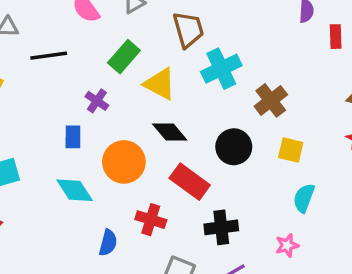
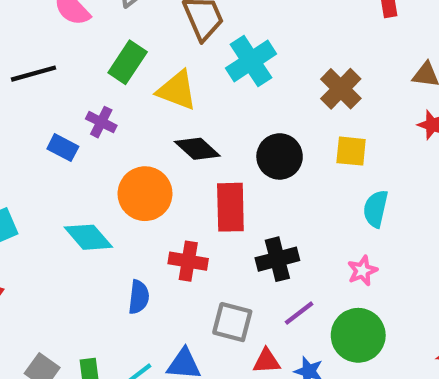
brown cross: (271, 100) -> (341, 89), moved
blue rectangle: (73, 137) -> (63, 148), moved, turned -55
red rectangle: (190, 182) -> (230, 207), turned 60

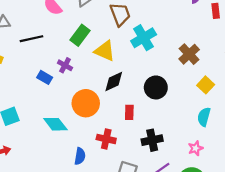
black diamond: (197, 149) -> (114, 81), turned -70
yellow square: (351, 151) -> (206, 85), moved, turned 35
red rectangle: (230, 207) -> (129, 112), size x0.6

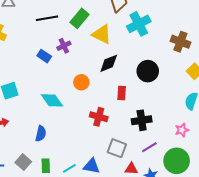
black line: (31, 39) -> (47, 18), moved
brown cross: (189, 54) -> (180, 42), turned -30
purple cross: (65, 65) -> (64, 46), turned 32
orange circle: (86, 103) -> (81, 82), size x0.6
blue semicircle: (80, 156) -> (41, 134), moved

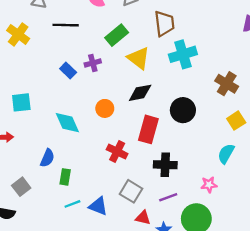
black line: (47, 18) -> (66, 25), moved
red rectangle: (122, 93) -> (148, 129), size x1.6
green rectangle: (46, 166) -> (65, 177), moved

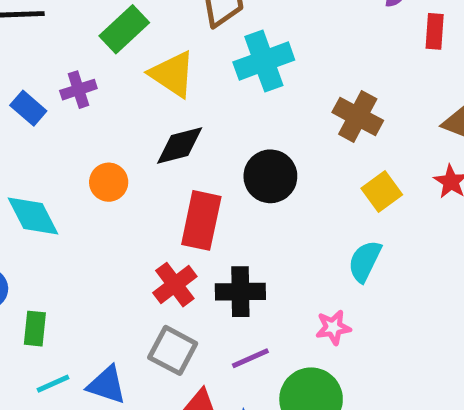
red cross: (117, 152) -> (175, 285), moved, turned 30

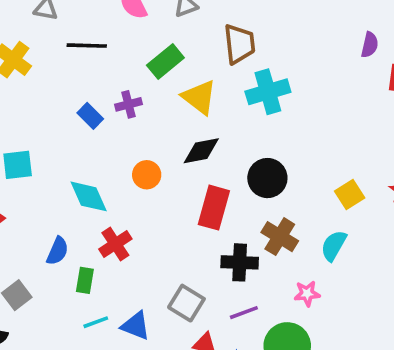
brown cross: (358, 116) -> (280, 237), moved
red cross: (175, 285) -> (115, 244), moved

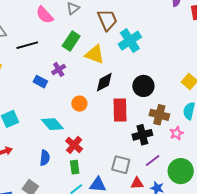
green rectangle: (85, 280) -> (75, 167), moved
pink star: (307, 293) -> (177, 133), moved

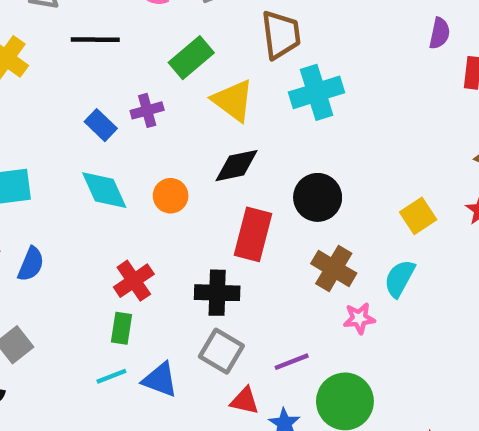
cyan diamond: (52, 124) -> (104, 190), moved
black cross: (142, 135) -> (217, 293), moved
blue semicircle: (45, 158) -> (31, 264), moved

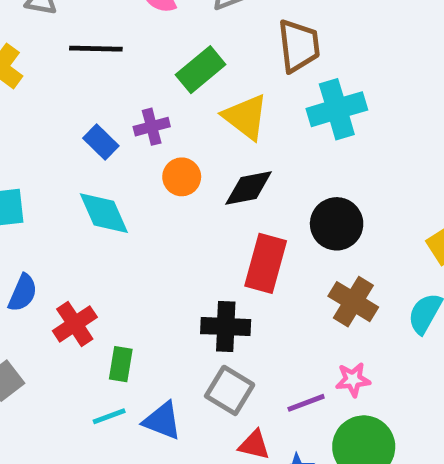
orange circle: (171, 196) -> (182, 177), moved
red cross: (134, 281) -> (75, 324), moved
pink star: (359, 318) -> (353, 380), moved

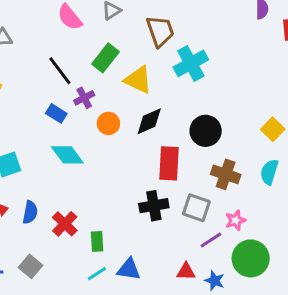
black line: (96, 49) -> (60, 71), moved, turned 64
gray square: (230, 390) -> (196, 208), moved

